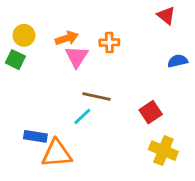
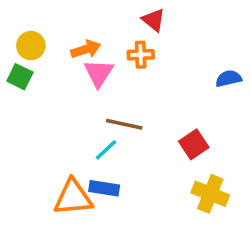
red triangle: (166, 15) -> (154, 20), moved
blue rectangle: (35, 136) -> (104, 188), moved

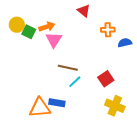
orange cross: (141, 55) -> (108, 30), moved
green square: (20, 77) -> (29, 32), moved
cyan line: (106, 150) -> (75, 82), moved

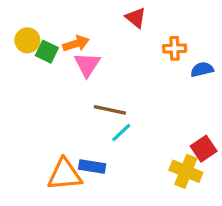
red square: (106, 79) -> (204, 149), moved

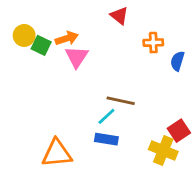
blue semicircle: (202, 69) -> (177, 61), turned -60
brown line: (110, 110) -> (121, 101), moved
blue rectangle: (92, 166) -> (106, 139), moved

